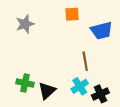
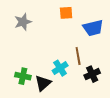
cyan cross: (80, 86) -> (60, 68), moved
black cross: (100, 94) -> (92, 74), moved

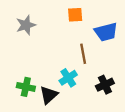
brown line: (78, 56) -> (83, 54), moved

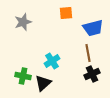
brown line: (83, 54) -> (88, 53), moved
cyan cross: (68, 78) -> (52, 61), moved

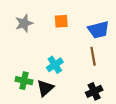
orange square: (66, 13) -> (61, 21), moved
black cross: (92, 74) -> (94, 91), moved

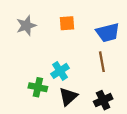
green cross: (24, 81) -> (38, 87), moved
black triangle: (45, 88) -> (68, 97), moved

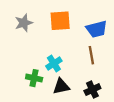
orange square: (67, 23) -> (60, 21), size x1.5
black triangle: (68, 97) -> (61, 86), turned 30

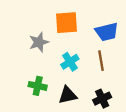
gray star: (24, 23) -> (39, 42), moved
cyan cross: (54, 63) -> (70, 62), moved

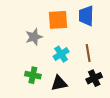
blue trapezoid: (107, 32) -> (86, 16), moved, turned 105
black cross: (102, 99) -> (94, 78), moved

